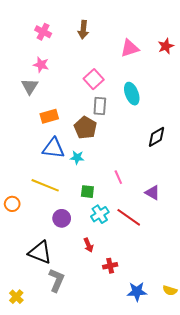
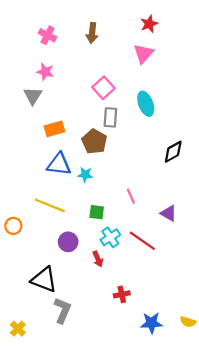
red star: (166, 46) -> (149, 24), moved
pink triangle: (130, 48) -> (143, 53), turned -30
red arrow: (88, 245) -> (98, 259), moved

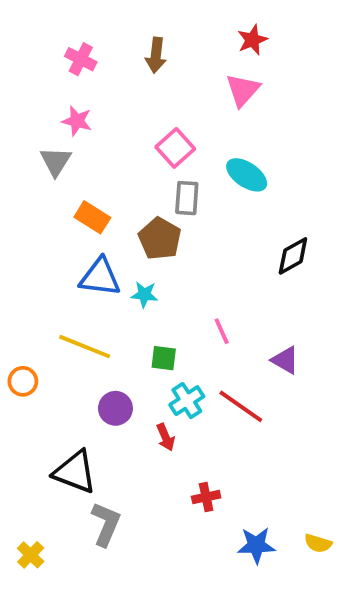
cyan ellipse: (146, 104) -> (247, 175), turned -35
orange rectangle: (54, 129) -> (92, 217), turned 48

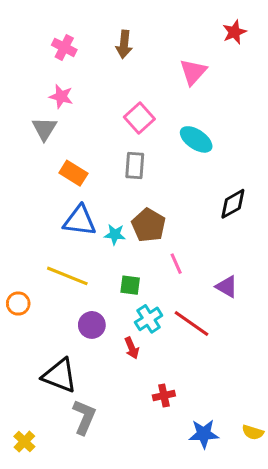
red star: (252, 40) -> (234, 32), moved
gray rectangle: (187, 198) -> (135, 165), moved
brown pentagon: (160, 239) -> (149, 225), moved

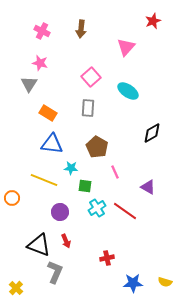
cyan star: (115, 234) -> (71, 168), moved
red arrow: (132, 348) -> (66, 241), moved

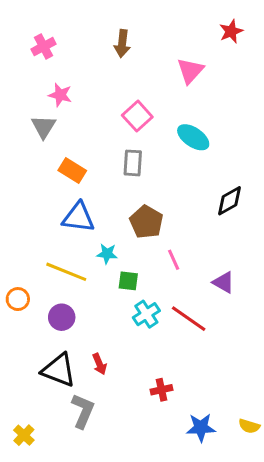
pink cross: (42, 31) -> (44, 47), moved, turned 35
purple circle: (60, 212) -> (62, 317), moved

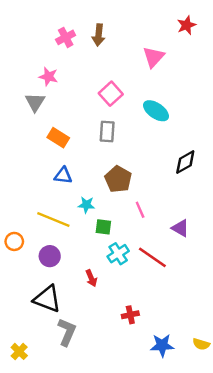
pink cross: (44, 47) -> (66, 37), moved
blue triangle: (78, 217) -> (63, 176), size x0.7
red arrow: (99, 364) -> (91, 278), moved

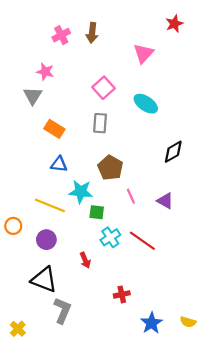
cyan star: (86, 205) -> (81, 192), size x1.5
purple triangle: (180, 228) -> (165, 201), moved
blue star: (162, 345) -> (151, 323), turned -30

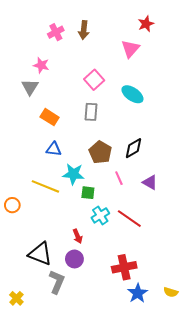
red star: (174, 24) -> (146, 24), moved
black diamond: (173, 152) -> (133, 148), moved
purple circle: (46, 240) -> (74, 259), moved
red cross: (122, 294) -> (124, 267), moved, size x1.6

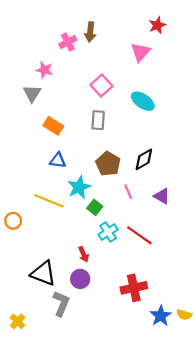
pink cross: (56, 32) -> (68, 42), moved
cyan star: (73, 174) -> (79, 187), turned -30
green square: (88, 193) -> (95, 207), turned 32
blue star: (138, 293) -> (161, 316), moved

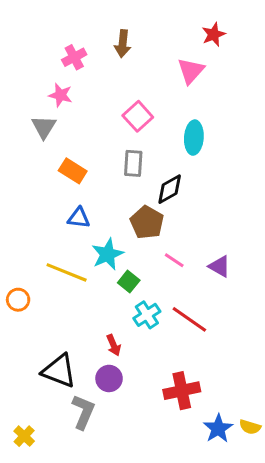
pink cross: (68, 42) -> (74, 57), moved
cyan ellipse: (143, 101) -> (194, 138), turned 60
black diamond: (144, 159) -> (170, 189), moved
pink line: (128, 192) -> (174, 260), turned -32

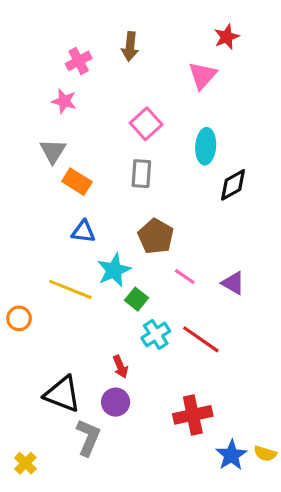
gray triangle: (44, 127) -> (53, 151), moved
black diamond: (170, 189) -> (233, 185), moved

